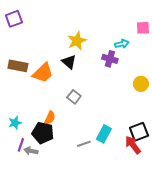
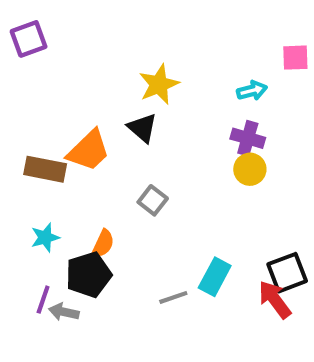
purple cross: (110, 59) -> (248, 138), moved
brown rectangle: (18, 66) -> (45, 169), moved
yellow circle: (141, 84) -> (250, 169), moved
cyan star: (15, 123) -> (45, 237), moved
black pentagon: (43, 133) -> (89, 275), turned -30

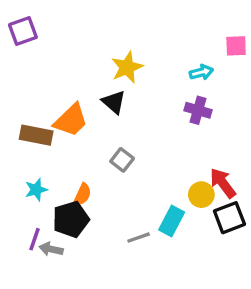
yellow circle: (250, 169) -> (201, 195), moved
red arrow: (275, 300) -> (223, 183), moved

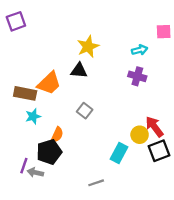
black triangle: (114, 102) -> (79, 71), turned -36
cyan star: (36, 190) -> (33, 116), moved
gray line: (139, 238) -> (96, 183), moved

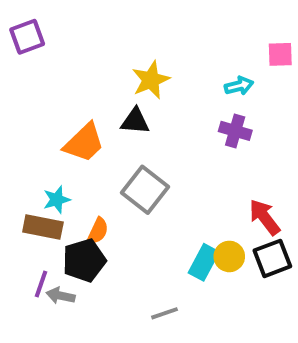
brown rectangle: (25, 93) -> (43, 227), moved
gray square: (85, 111) -> (145, 190), size x1.6
yellow circle: (140, 135) -> (229, 256), moved

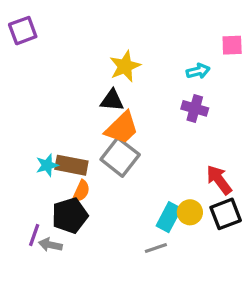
orange trapezoid: (84, 143) -> (122, 128), moved
brown rectangle: (43, 227) -> (71, 165), moved
gray line: (165, 313) -> (156, 248), moved

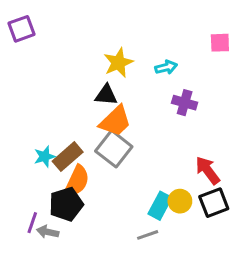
cyan arrow: (198, 71) -> (166, 67), moved
brown rectangle: (71, 165) -> (68, 157), turned -52
orange semicircle: (81, 191) -> (77, 181), size x1.5

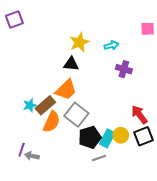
orange trapezoid: (115, 121) -> (66, 90), moved
gray square: (114, 149) -> (76, 115), moved
black pentagon: (66, 204) -> (90, 137), moved

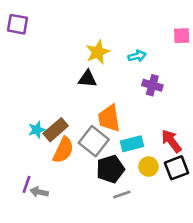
purple square: (14, 20) -> (18, 24), turned 30
orange trapezoid: (66, 90) -> (109, 118), moved, turned 125
cyan rectangle: (107, 138) -> (132, 144), moved, turned 48

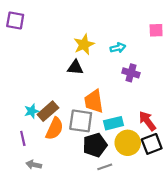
gray square: (94, 141) -> (81, 121), turned -30
yellow circle: (149, 167) -> (128, 143), size x1.5
purple line: (26, 184) -> (23, 138), moved, turned -32

